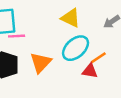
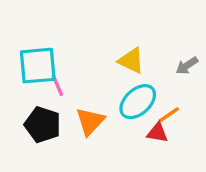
pink line: (17, 36) -> (57, 85), turned 70

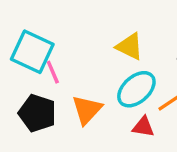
cyan square: (38, 66) -> (32, 52), turned 30
red triangle: (157, 133) -> (143, 127), moved

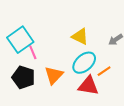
cyan square: (32, 52) -> (20, 40), turned 30
red triangle: (143, 127) -> (88, 86), size x1.5

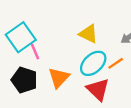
orange line: (104, 71) -> (116, 63), moved
red triangle: (88, 86) -> (98, 89), turned 35

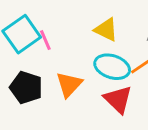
pink line: (35, 52) -> (45, 40), moved
cyan ellipse: (93, 63) -> (112, 67), turned 60

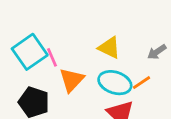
orange triangle: (69, 85) -> (72, 80), moved

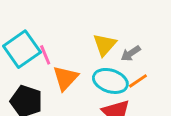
yellow triangle: (109, 48) -> (105, 45), turned 45
gray arrow: (157, 52) -> (131, 53), moved

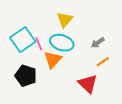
yellow triangle: (105, 45) -> (65, 20), moved
cyan ellipse: (110, 81) -> (62, 43), moved

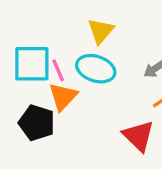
cyan square: (23, 40) -> (32, 64), turned 35
orange triangle: (53, 60) -> (63, 97), moved

